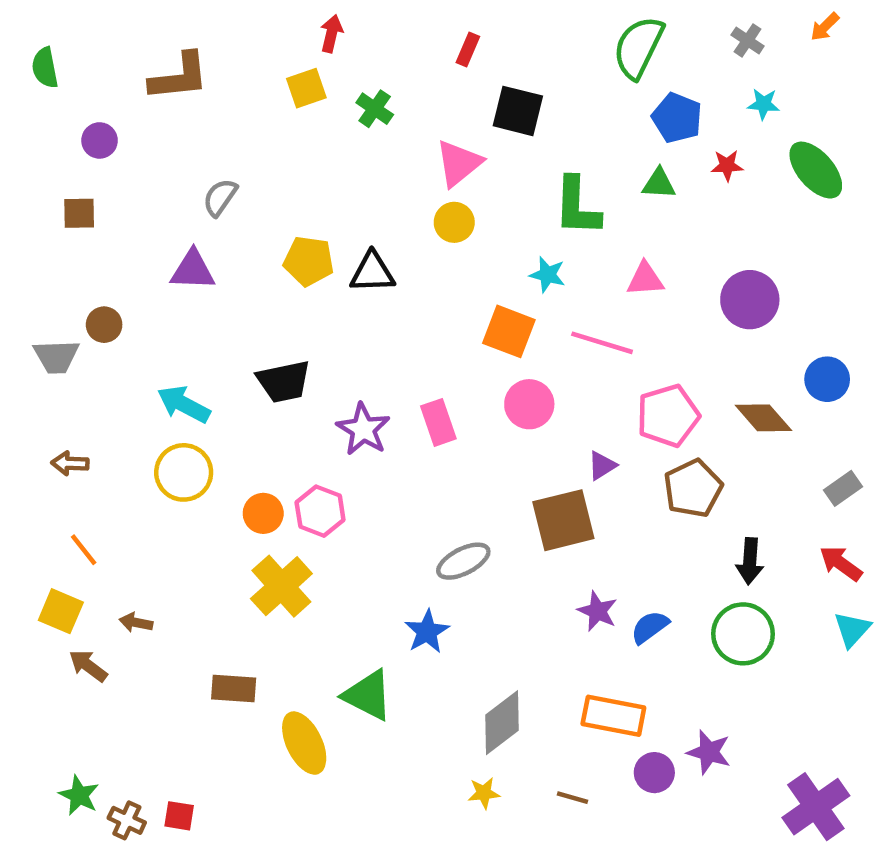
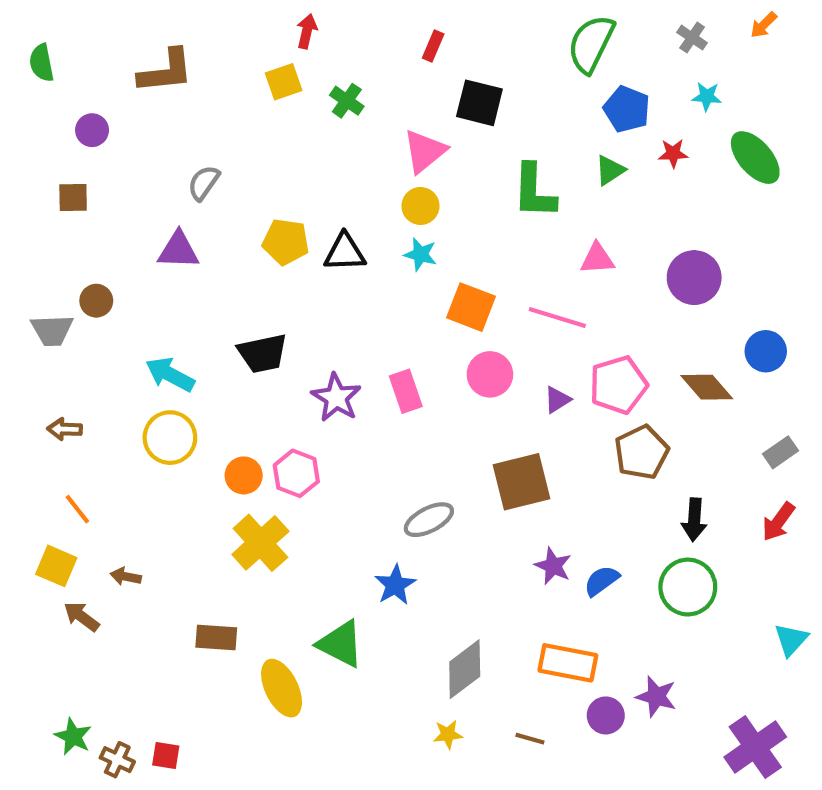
green triangle: (659, 184) -> (610, 170), turned -36
cyan star: (547, 275) -> (420, 254), moved
purple triangle: (602, 466) -> (557, 400), moved
red arrow: (841, 563) -> (778, 522), turned -90
cyan triangle: (852, 629) -> (791, 640), moved

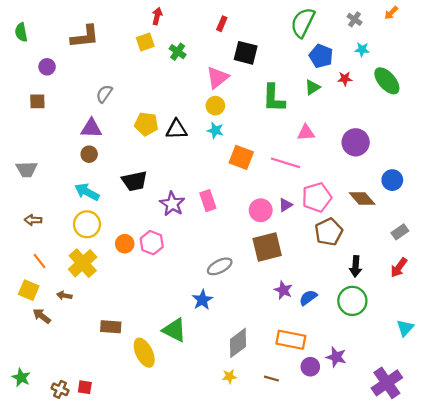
brown circle: (96, 301) -> (89, 154), moved
pink circle: (490, 374) -> (261, 210), moved
yellow cross: (260, 543) -> (83, 263), moved
green star: (73, 737) -> (21, 377), moved

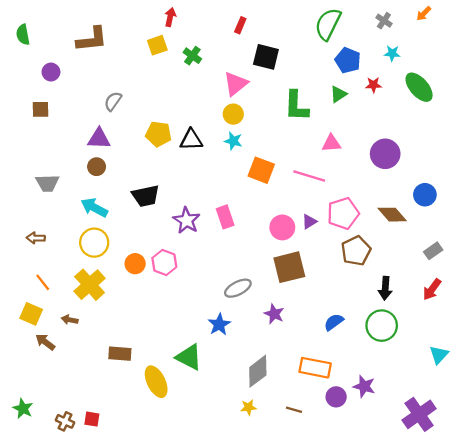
gray trapezoid: (27, 169) -> (47, 183), moved
purple star: (283, 290) -> (274, 314), moved

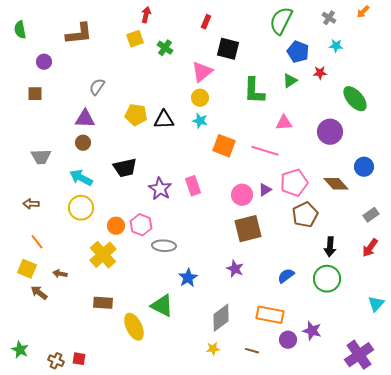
green ellipse: (419, 87) -> (355, 99), moved
yellow cross: (90, 285) -> (103, 255), moved
gray ellipse: (238, 288) -> (164, 246), moved, turned 30

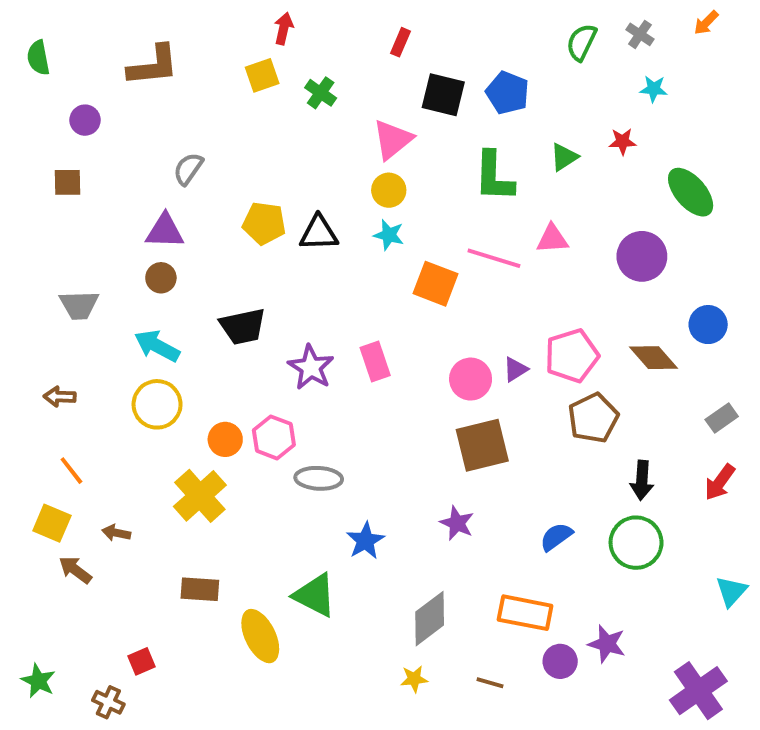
green semicircle: (281, 21) -> (582, 42), moved, size x0.7
blue pentagon: (298, 52) -> (508, 93), moved
pink line: (265, 151) -> (494, 258), moved
red square: (79, 359) -> (141, 661), moved, turned -32

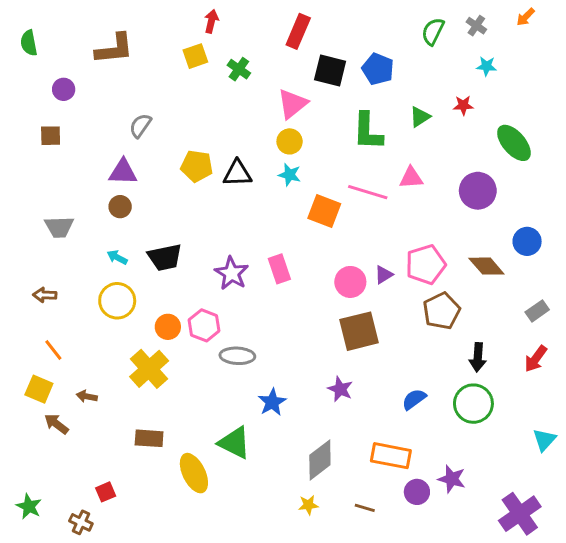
red rectangle: (400, 42) -> (298, 31), size x1.6
black trapezoid: (243, 326) -> (165, 257), moved
cyan arrow: (157, 346) -> (117, 257), size x0.6

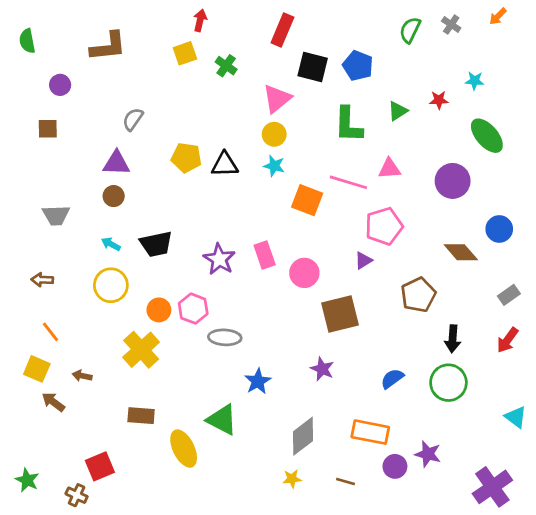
cyan star: (486, 66) -> (475, 81), moved
pink pentagon: (426, 265) -> (384, 226), moved
pink circle: (350, 282) -> (304, 273), moved
cyan triangle: (544, 440) -> (516, 417), turned -35
red square: (106, 492) -> (100, 466), size x1.5

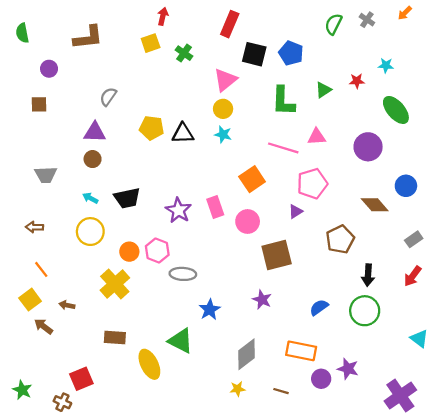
orange square: (307, 200) -> (252, 179), moved, turned 35
yellow square: (37, 369) -> (30, 300), turned 30

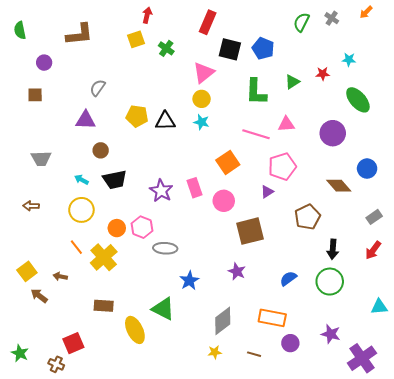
brown circle: (93, 159) -> (101, 150), moved
orange line: (41, 269) -> (76, 247), moved
cyan triangle: (419, 339) -> (379, 307), turned -42
purple star: (348, 369) -> (331, 334), moved

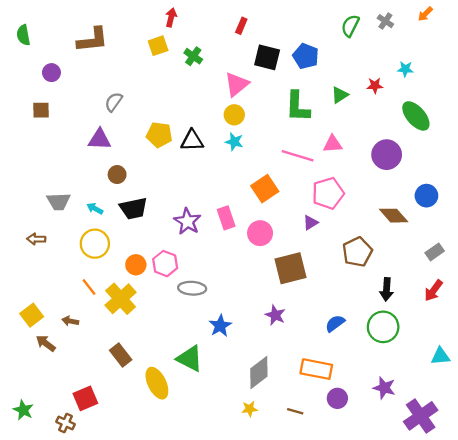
red rectangle: (208, 22) -> (241, 26), size x0.6
gray trapezoid: (41, 158) -> (59, 201), moved
brown rectangle: (104, 306) -> (121, 355), turned 48

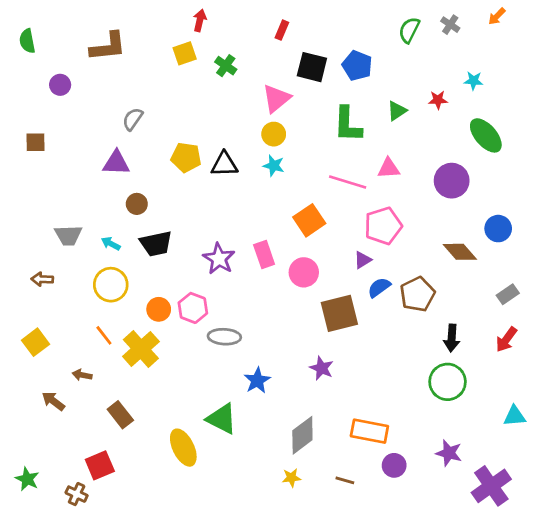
brown square: (41, 110) -> (35, 142), moved
yellow square: (32, 315) -> (35, 342), moved
blue semicircle: (335, 323) -> (379, 287), moved
brown rectangle: (121, 355) -> (120, 415), moved

